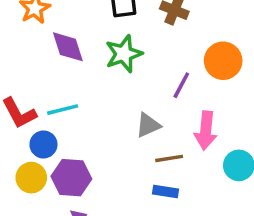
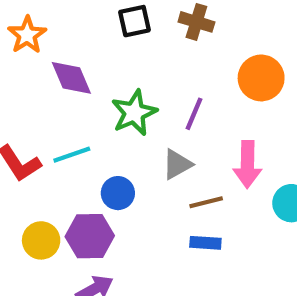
green star: (124, 54) -> (134, 113), moved
purple line: (181, 85) -> (194, 114), moved
blue circle: (43, 144) -> (118, 193), moved

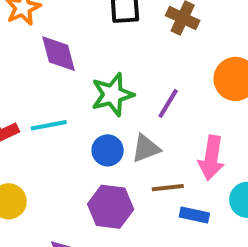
blue circle: (118, 193) -> (108, 150), moved
purple hexagon: (90, 236) -> (111, 207), moved
blue rectangle: (205, 243) -> (194, 215), moved

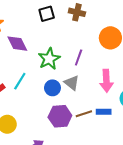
cyan line: (49, 125) -> (20, 81), turned -36
gray triangle: (146, 148) -> (72, 83), turned -49
brown line: (168, 188) -> (84, 114), moved

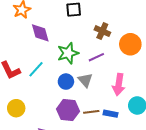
brown cross: (77, 12) -> (102, 31), moved
purple line: (79, 58) -> (96, 57), turned 35

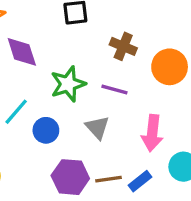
purple line: (96, 57) -> (114, 89), turned 42
blue circle: (66, 82) -> (46, 130), moved
blue rectangle: (111, 114) -> (140, 181), turned -48

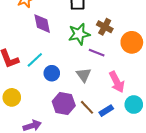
green star: (68, 84) -> (79, 34), moved
pink arrow: (152, 133) -> (117, 82), turned -40
brown line: (109, 179) -> (87, 107), turned 49

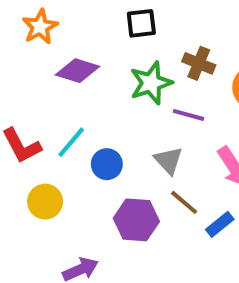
purple diamond: (42, 24) -> (78, 71), turned -55
yellow circle: (12, 97) -> (45, 202), moved
brown line: (87, 107) -> (184, 202), moved

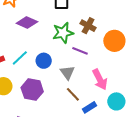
blue circle: (107, 164) -> (44, 61), moved
purple hexagon: (136, 220) -> (32, 90), moved

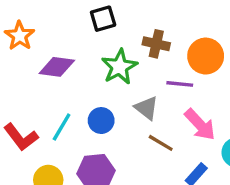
purple line: (80, 51) -> (180, 84), moved
gray triangle: (67, 73) -> (146, 108), moved
brown line: (73, 94) -> (161, 143), moved

